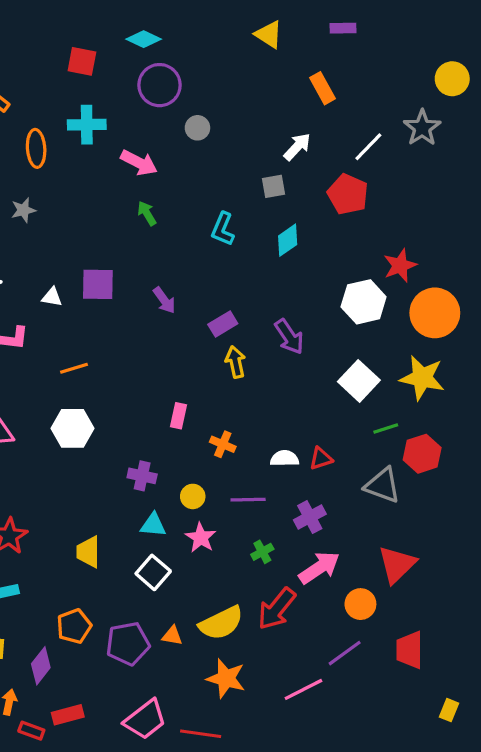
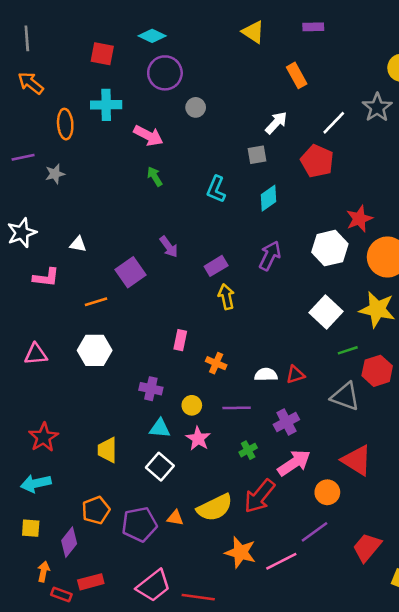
purple square: (98, 284) -> (130, 272), moved, turned -36
purple arrow: (289, 337) -> (270, 256), moved, turned -120
red triangle: (397, 564) -> (357, 460), turned -44
red trapezoid: (409, 650) -> (367, 547), moved, turned 40
orange star: (226, 678) -> (240, 552), moved

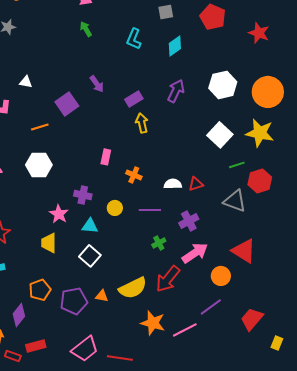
red star: (359, 219) -> (259, 33), moved, turned -30
pink star: (198, 439) -> (59, 214), moved

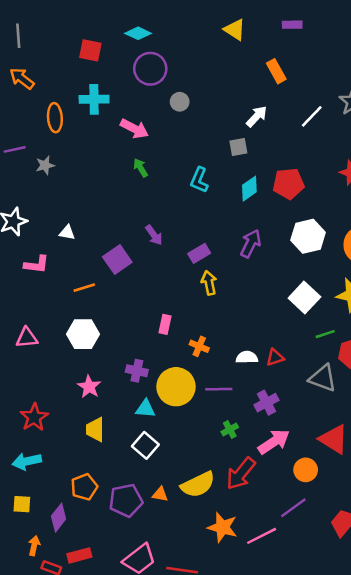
red pentagon: (213, 17) -> (288, 184), moved, turned -30
yellow circle: (115, 208) -> (176, 387), size x2.0
pink star: (59, 214) -> (89, 387), moved

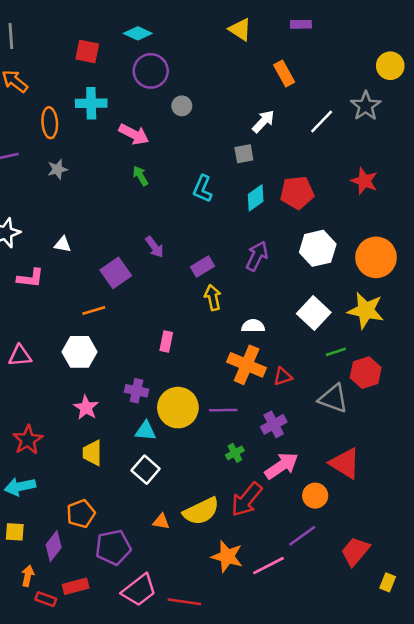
gray star: (45, 165) -> (57, 169), moved
orange line: (84, 288) -> (94, 310), moved
orange cross: (199, 346) -> (247, 365), moved, size x1.8
white semicircle: (247, 357) -> (253, 326), moved
purple pentagon: (126, 500) -> (113, 547), moved

